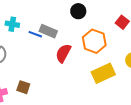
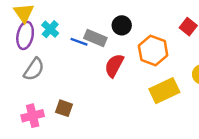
black circle: (78, 11) -> (122, 25), moved
cyan cross: (12, 24) -> (50, 29), turned 32

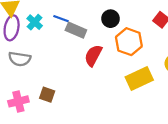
black circle: (122, 25) -> (110, 19), moved
blue line: (79, 42) -> (61, 19), moved
gray semicircle: (34, 69) -> (20, 59), turned 65

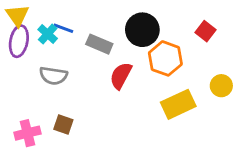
blue line: (61, 19) -> (63, 28), moved
black circle: (110, 19) -> (142, 30), size x1.5
gray semicircle: (20, 59) -> (53, 76), moved

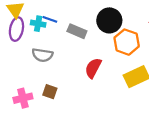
cyan cross: (48, 34) -> (38, 24), turned -32
red semicircle: (121, 76) -> (93, 68), moved

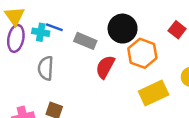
gray semicircle: (42, 55) -> (46, 68), turned 84
red semicircle: (93, 68) -> (105, 67), moved

